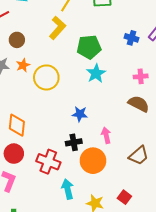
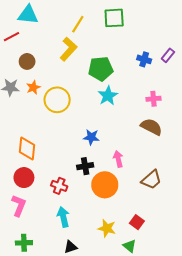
red cross: (48, 162) -> (59, 186), size x0.7
cyan arrow: (68, 189) -> (63, 217), moved

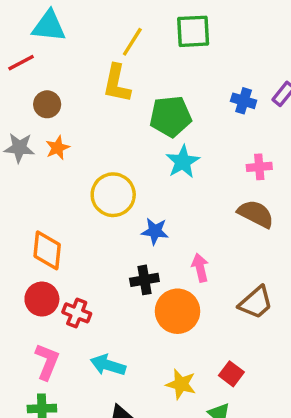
yellow L-shape: (68, 49) -> (117, 83), turned 150
yellow circle: (57, 100) -> (113, 195), moved
red cross: (59, 186) -> (77, 313), moved
pink L-shape: (19, 206) -> (47, 362), moved
cyan arrow: (63, 217) -> (108, 365), turned -60

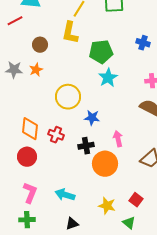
brown circle: (47, 104) -> (40, 45), moved
red cross: (77, 313) -> (56, 135), moved

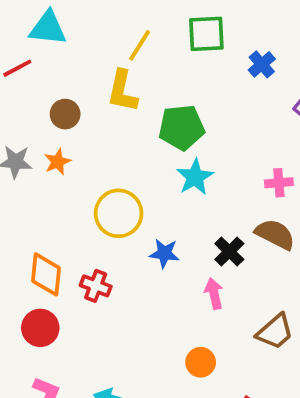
blue cross: (143, 43) -> (262, 64), moved, turned 32
black cross: (86, 146) -> (229, 252), moved, turned -35
orange circle: (105, 164) -> (201, 362), moved, size x0.6

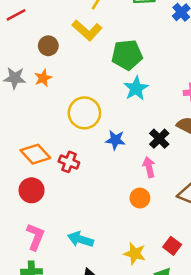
yellow L-shape: (122, 91) -> (87, 30), turned -60
orange diamond: (46, 274) -> (35, 154), turned -48
orange circle: (201, 362) -> (140, 198), moved

